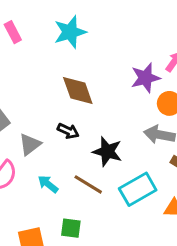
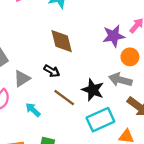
black star: (107, 151) -> (93, 90), moved
brown line: (88, 184) -> (64, 98), moved

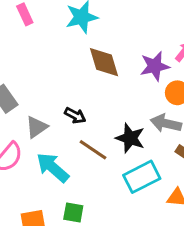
brown diamond: (62, 41) -> (104, 62), moved
cyan arrow: (33, 110) -> (53, 167), size x1.6

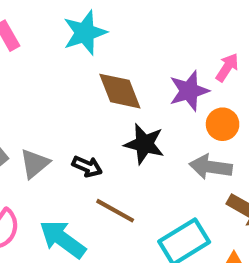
gray triangle: (36, 127) -> (35, 164), moved
black star: (130, 138) -> (144, 144), moved

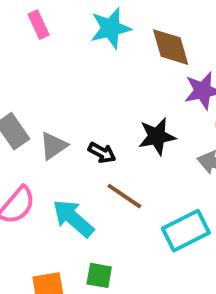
brown diamond: (120, 91) -> (171, 47), moved
black star: (144, 144) -> (157, 136), turned -30

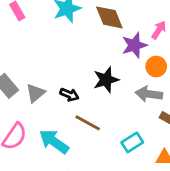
cyan rectangle: (186, 231) -> (132, 142), size x0.7

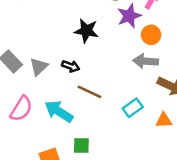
black star: (106, 80) -> (86, 31), moved, turned 30

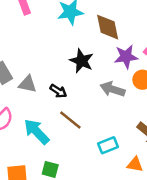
gray arrow: (146, 61) -> (113, 89), moved
gray triangle: (39, 67) -> (28, 84), turned 42

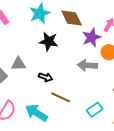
black star: (82, 61) -> (49, 41), moved
gray triangle: (28, 84) -> (18, 64), moved

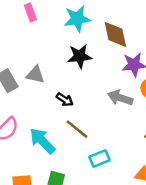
black star: (49, 41) -> (80, 56), turned -30
cyan rectangle: (95, 110) -> (100, 159), moved

